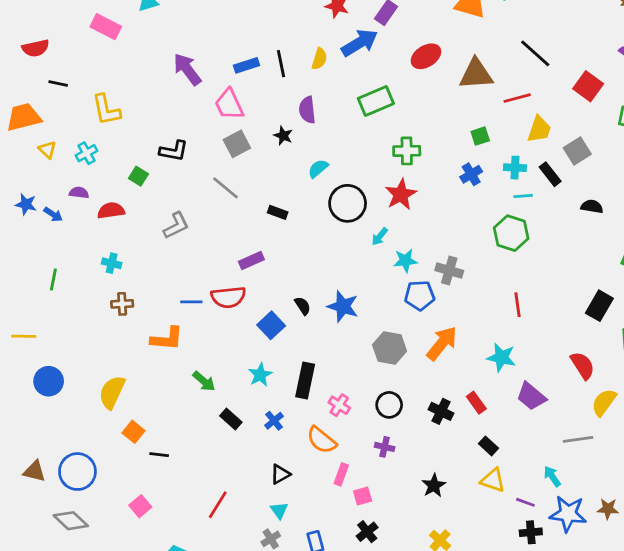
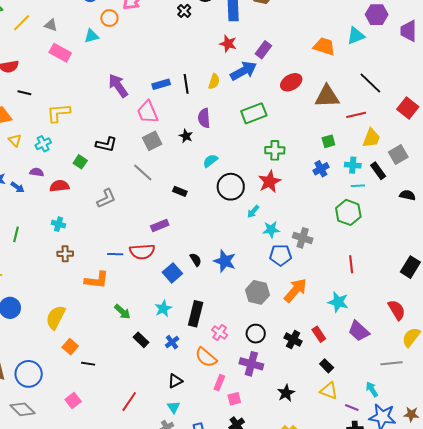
yellow L-shape: (106, 110) -> (59, 113), turned 95
purple cross: (385, 447) -> (251, 364), size x1.6

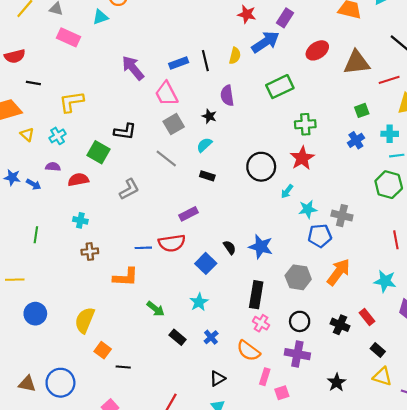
cyan semicircle: (210, 161) -> (204, 145), moved
green square: (80, 162) -> (99, 152), size x1.5
black rectangle: (196, 314) -> (256, 295), moved

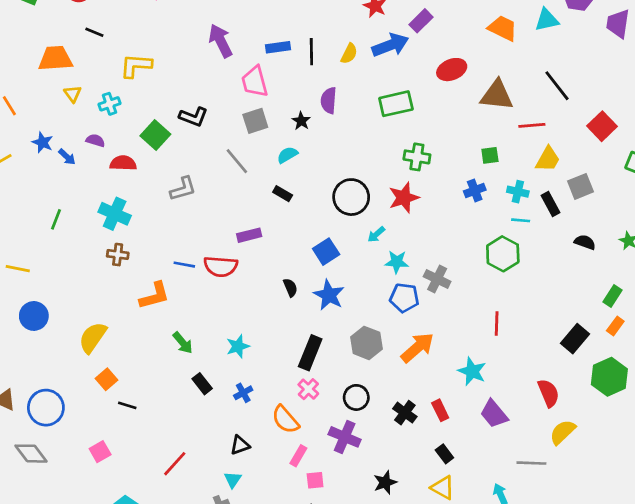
cyan cross: (80, 220) -> (115, 214), size x1.6
blue square: (206, 263) -> (326, 252), moved
orange L-shape: (126, 277) -> (155, 296), turned -30

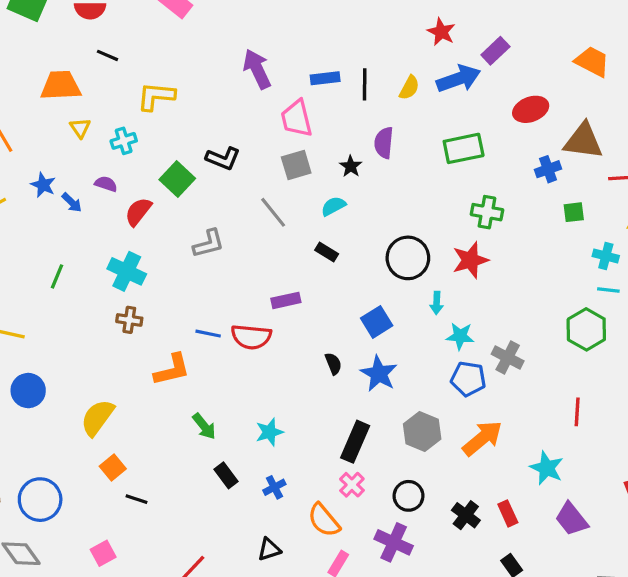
red semicircle: (123, 163) -> (138, 212), turned -55
blue cross: (475, 190) -> (548, 169), moved
cyan arrow: (376, 234) -> (437, 303), turned -48

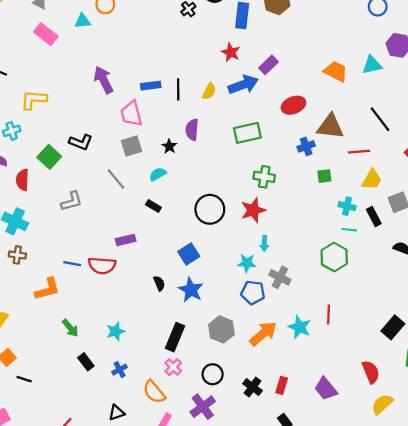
red semicircle: (138, 212) -> (22, 180), turned -35
cyan arrow: (437, 303) -> (264, 244), moved
cyan star: (547, 468) -> (300, 327), moved
red rectangle: (508, 513) -> (282, 385), turned 42
purple cross: (394, 542) -> (203, 407), turned 30

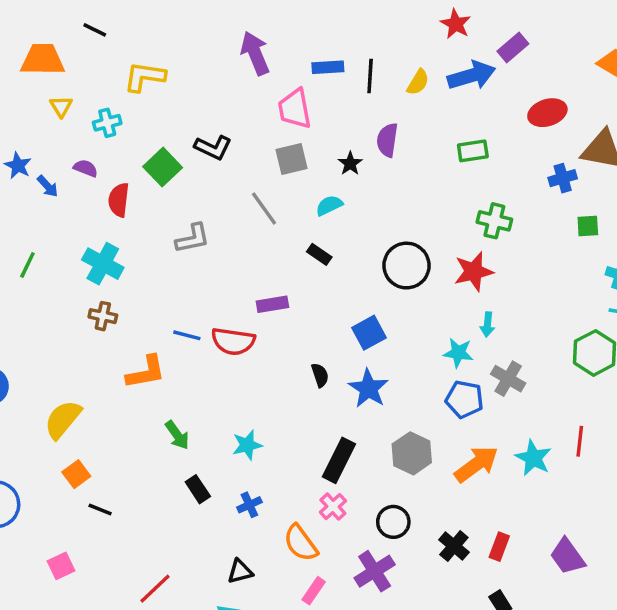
green rectangle: (247, 133) -> (473, 151), size x0.7

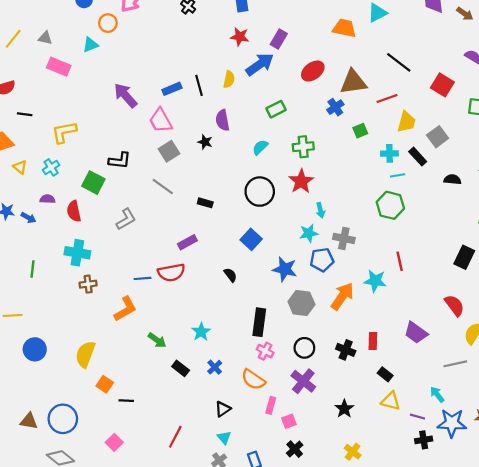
cyan semicircle: (329, 205) -> (260, 147), moved
blue star: (368, 388) -> (285, 269), moved

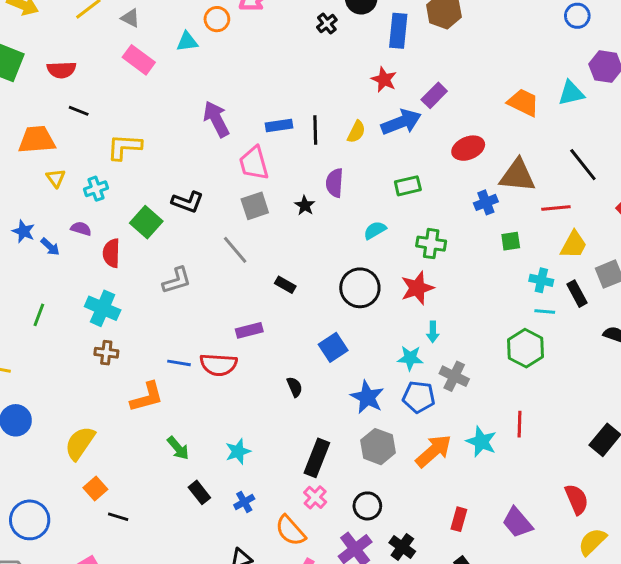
black cross: (346, 350) -> (402, 547), moved

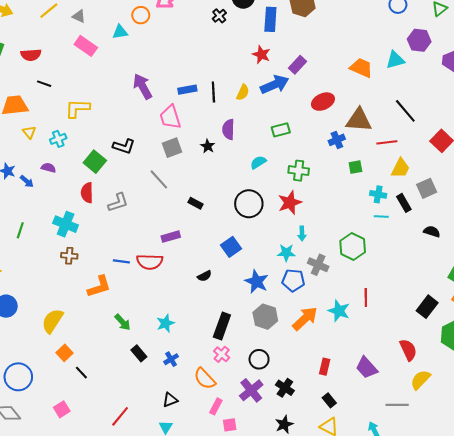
red semicircle: (111, 253) -> (87, 193), moved
green hexagon: (526, 348) -> (353, 247), moved
black semicircle: (295, 387) -> (204, 276), turned 88
black line: (118, 517) -> (81, 373), turned 32

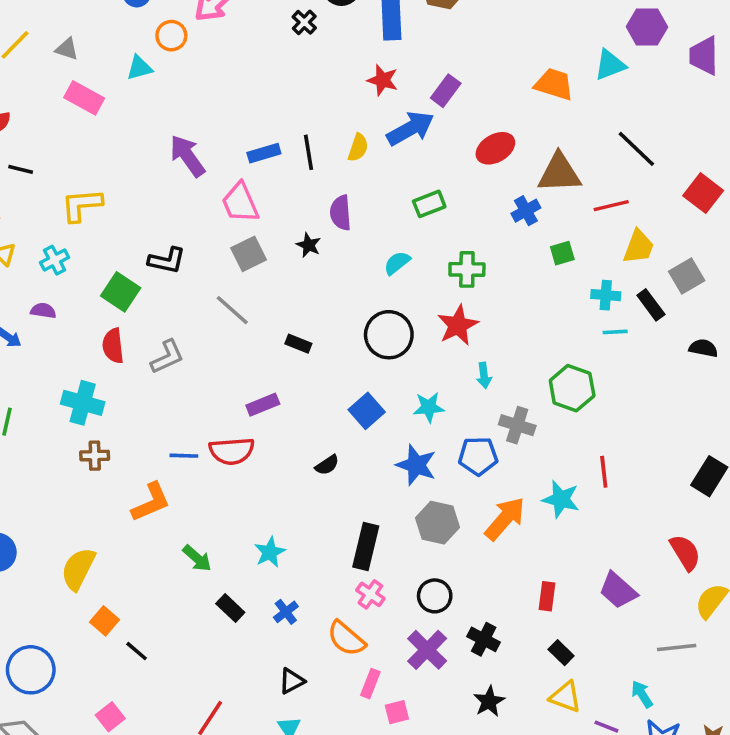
cyan star: (286, 253) -> (429, 407), moved

